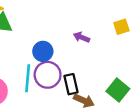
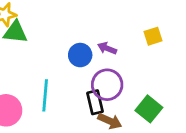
blue circle: (43, 51) -> (80, 55), moved
purple circle: (48, 75) -> (107, 85), moved

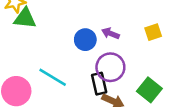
yellow square: (153, 36) -> (153, 32), moved
cyan line: (45, 95) -> (53, 77), turned -64

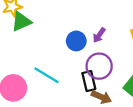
green triangle: (25, 18) -> (21, 22), turned -30
purple arrow: (110, 33) -> (99, 35), turned -77

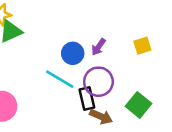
cyan line: (46, 75) -> (60, 79), moved

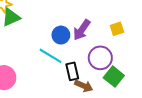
purple arrow: (98, 47) -> (82, 30), size x1.5
purple circle: (98, 82) -> (100, 58), moved

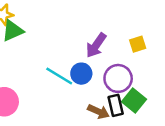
blue circle: (61, 35) -> (81, 74), moved
black rectangle: (72, 71) -> (116, 105), moved

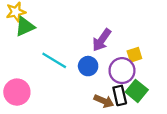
yellow square: (138, 44) -> (134, 55), moved
cyan line: (59, 76) -> (54, 60), moved

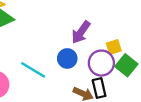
cyan line: (54, 60) -> (33, 70), moved
green square: (137, 91) -> (126, 65), moved

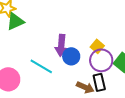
purple arrow: (81, 32) -> (61, 45), moved, turned -30
yellow square: (114, 47) -> (97, 46), moved, turned -32

